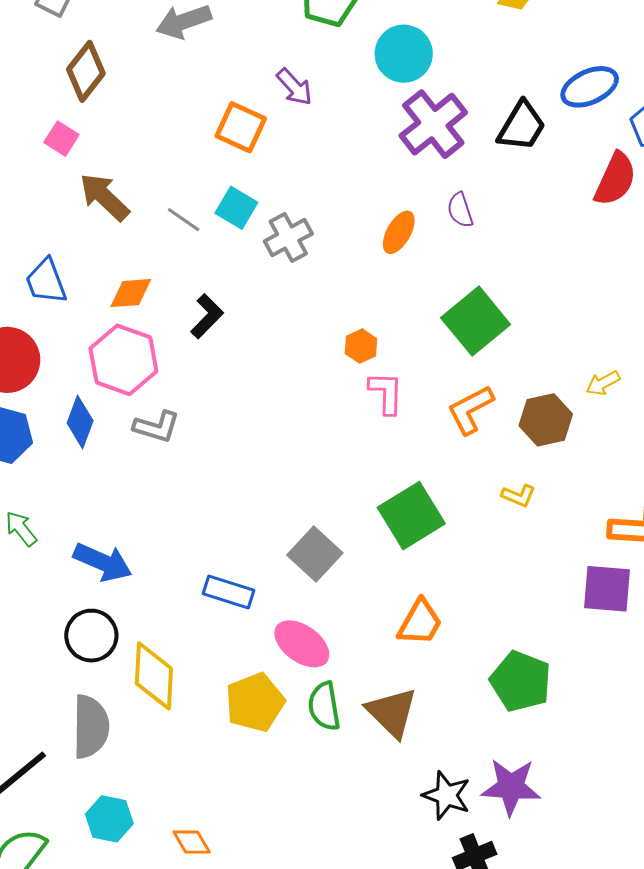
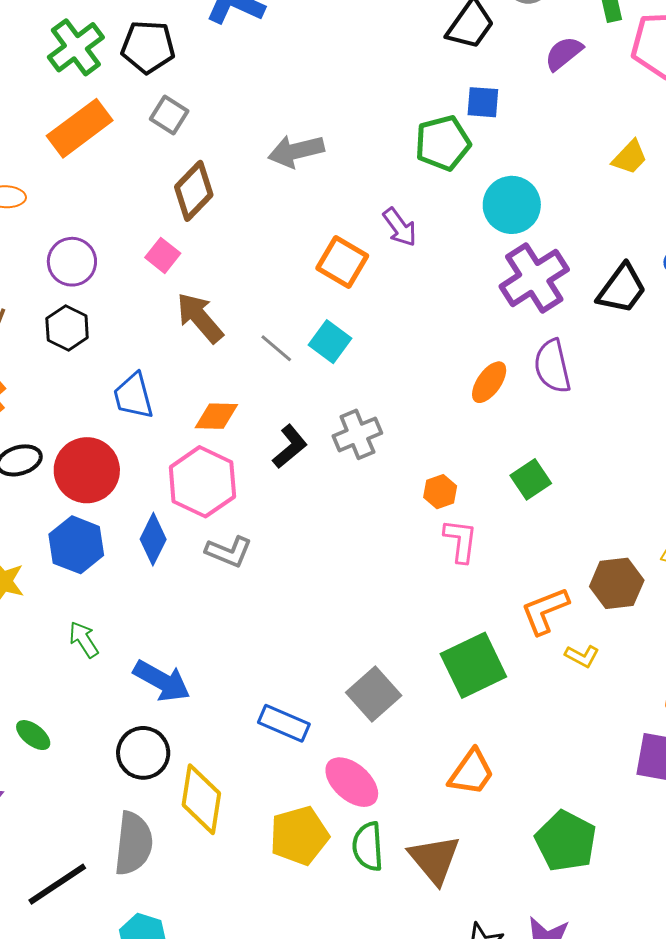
purple semicircle: (460, 210) -> (552, 366), size x1.5
gray cross: (288, 237) -> (357, 434), moved
green square: (476, 321) -> (531, 479), moved, size x0.6
orange L-shape: (470, 410) -> (545, 611), moved

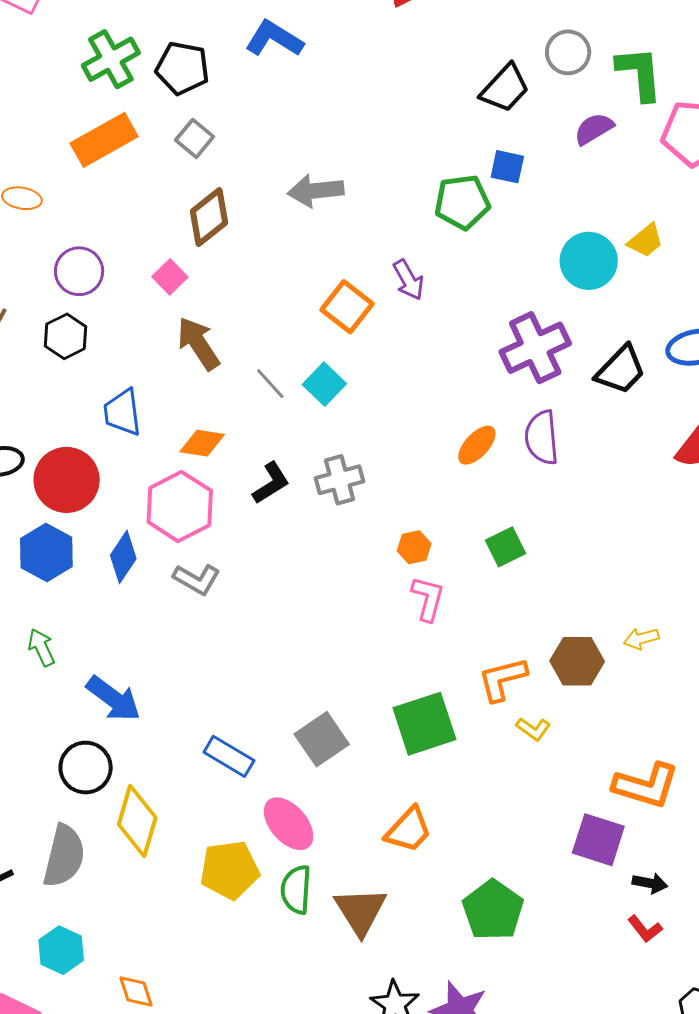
cyan circle: (512, 205) -> (589, 261), moved

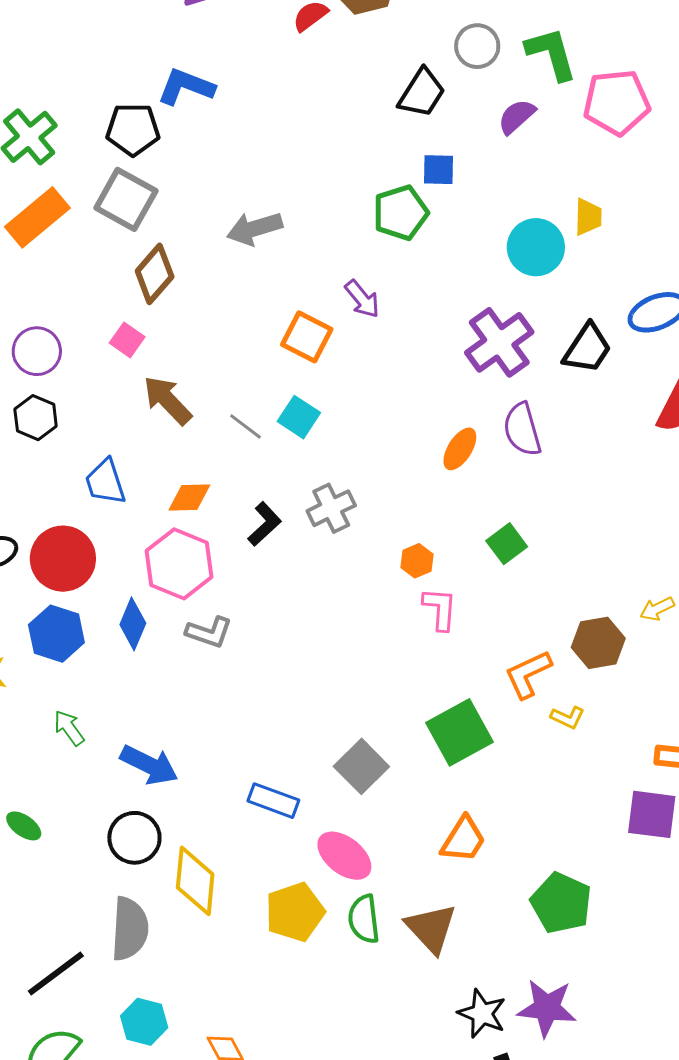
black pentagon: (182, 68) -> (133, 129), moved
gray square: (195, 138) -> (126, 199), size x1.6
yellow trapezoid: (646, 241) -> (588, 217), turned -39

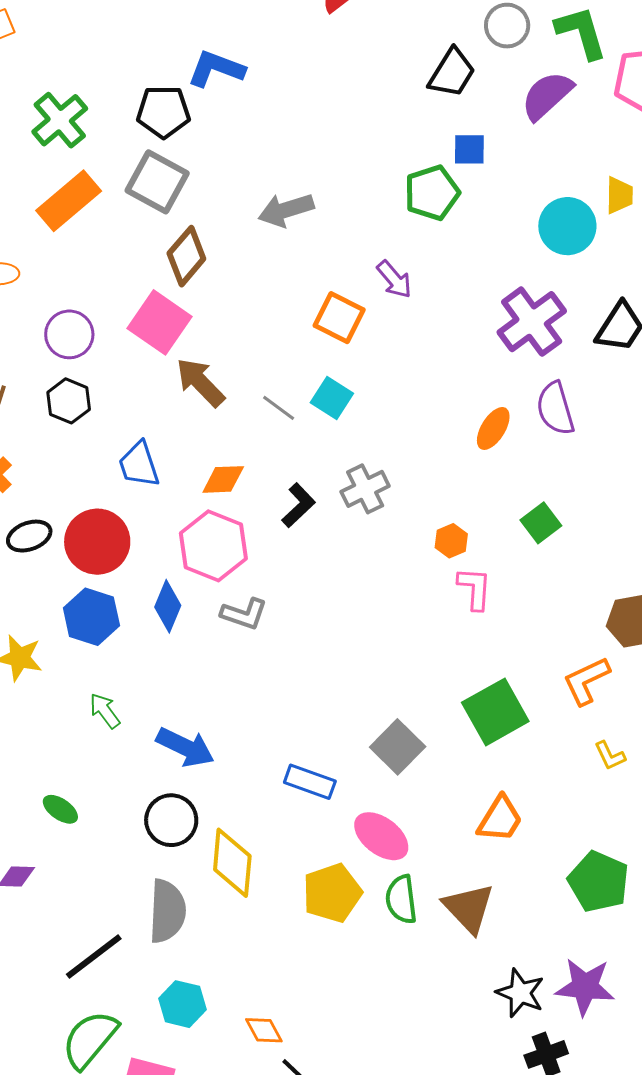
purple semicircle: (517, 116) -> (547, 96), size x1.4
pink square: (127, 340) -> (160, 322), size x1.8
orange L-shape: (528, 674) -> (586, 681), moved
yellow L-shape: (568, 717) -> (610, 756), moved, turned 40

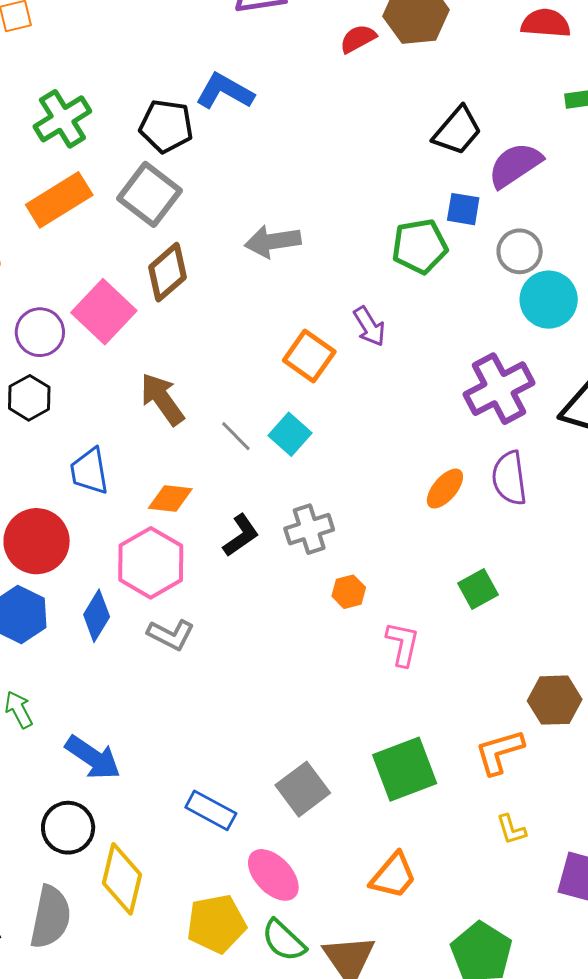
gray circle: (507, 26) -> (520, 251), moved
purple semicircle: (547, 96) -> (515, 165), moved
pink square: (160, 322) -> (104, 312), moved
orange hexagon: (451, 541) -> (349, 592), moved
green semicircle: (401, 899) -> (284, 940), turned -48

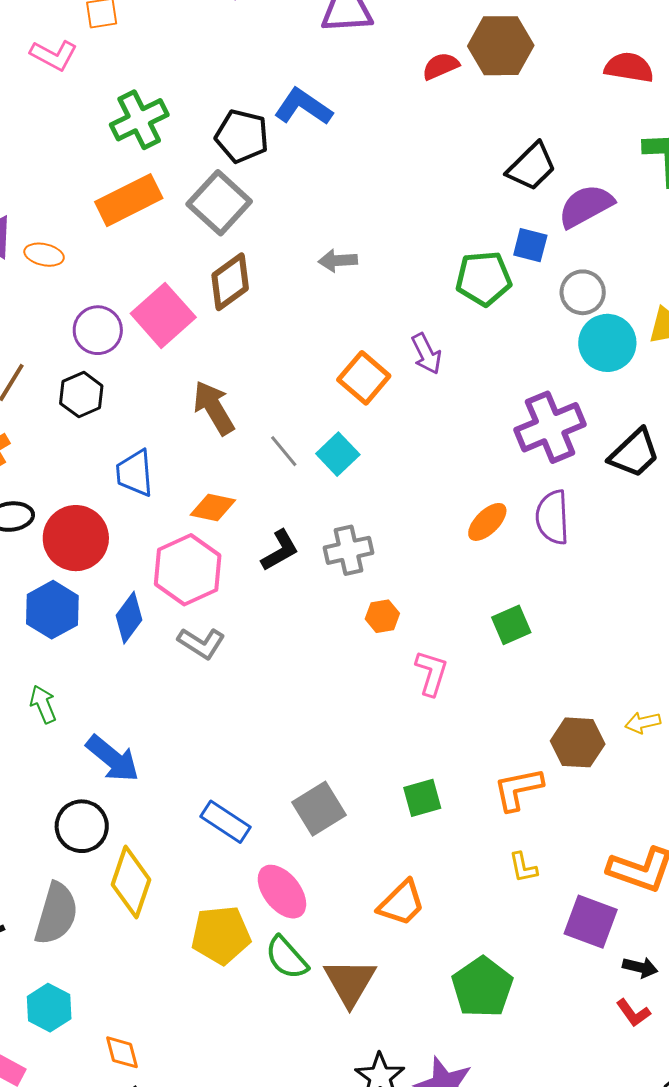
gray arrow: (273, 241) -> (338, 260), size x0.7
green square: (405, 769) -> (422, 798), size x0.6

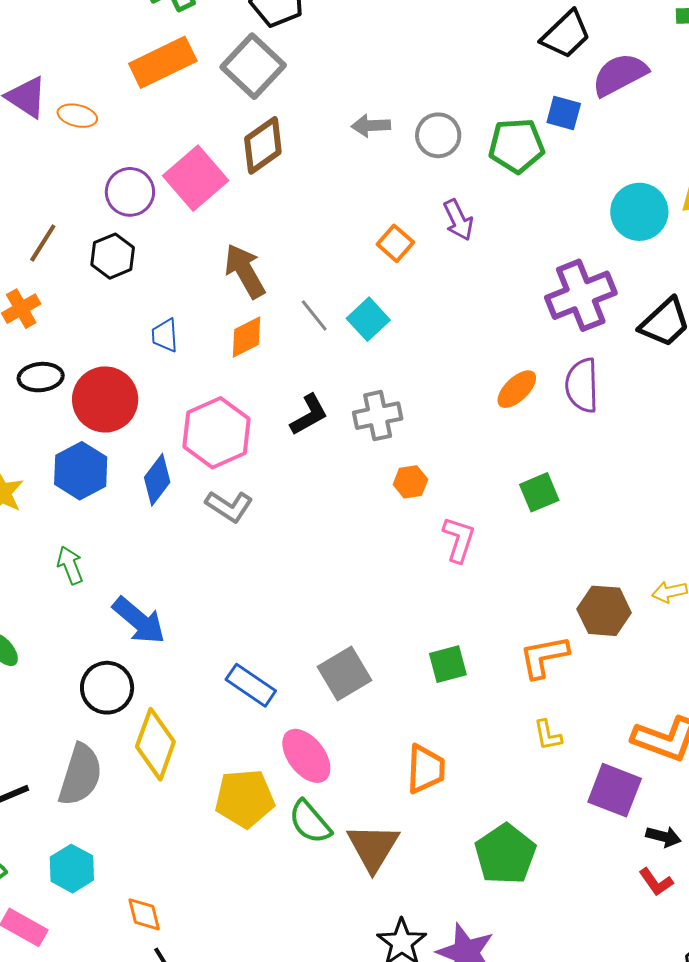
gray circle: (583, 292) -> (438, 135), moved
orange square: (364, 378) -> (395, 243), size x0.7
blue trapezoid: (135, 473) -> (165, 335), size x0.7
orange diamond: (213, 507) -> (246, 337), moved, turned -39
orange trapezoid: (401, 903) -> (426, 769), turned -44

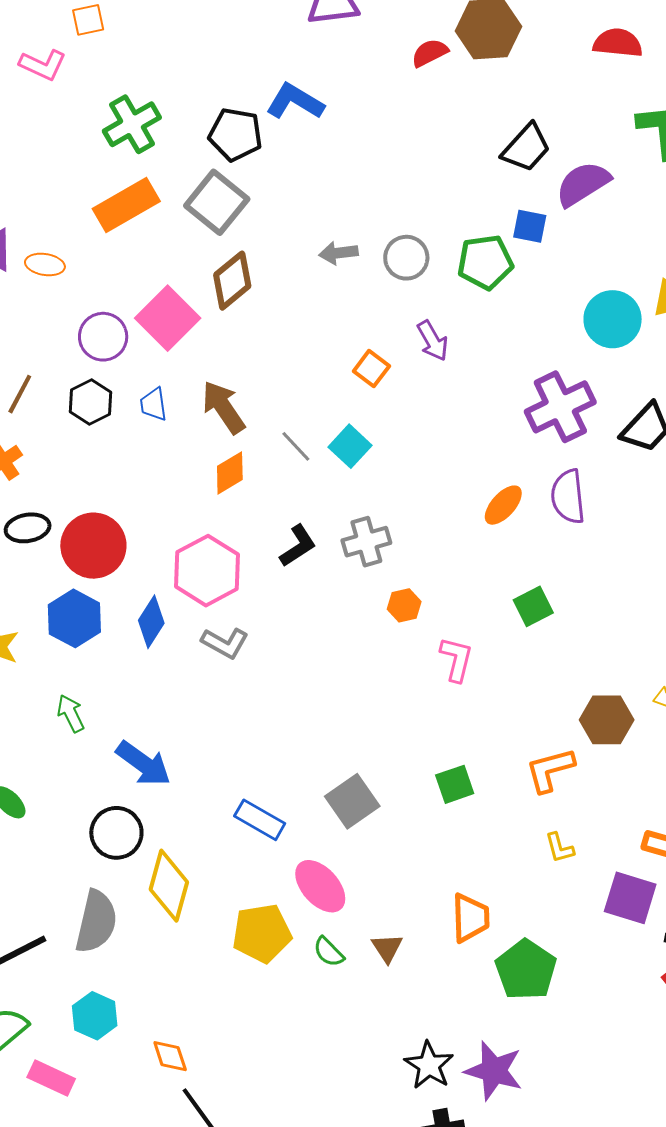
blue trapezoid: (165, 335) -> (153, 404), moved
orange trapezoid: (426, 769) -> (470, 918), moved
green semicircle: (310, 822) -> (329, 952), size x0.7
brown triangle: (373, 847) -> (387, 948), moved, size x0.6

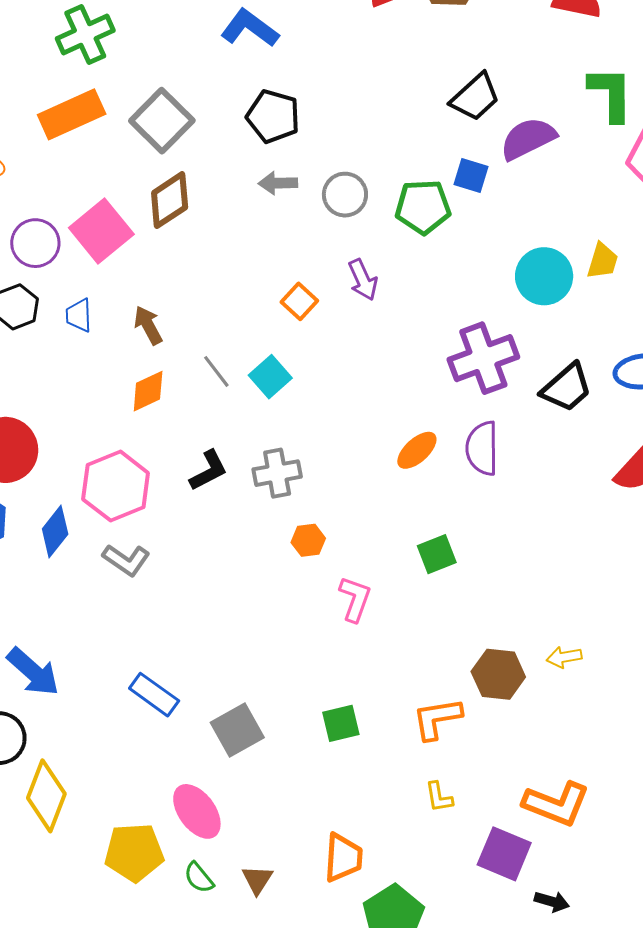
black pentagon: (235, 134) -> (273, 116), moved
brown arrow: (223, 407) -> (148, 325), size x0.7
blue rectangle: (260, 820) -> (154, 695), moved

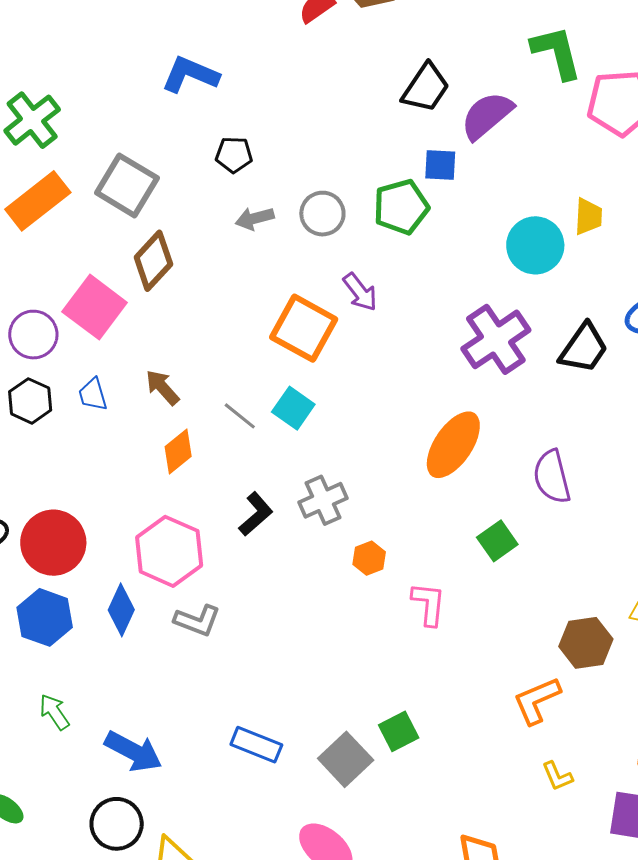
black pentagon: (273, 116) -> (234, 155), size x0.7
orange square: (299, 301) -> (304, 328), size x1.8
purple semicircle: (482, 448) -> (552, 477), moved
orange ellipse: (417, 450) -> (453, 445), size x1.6
green square: (341, 723) -> (399, 731), moved

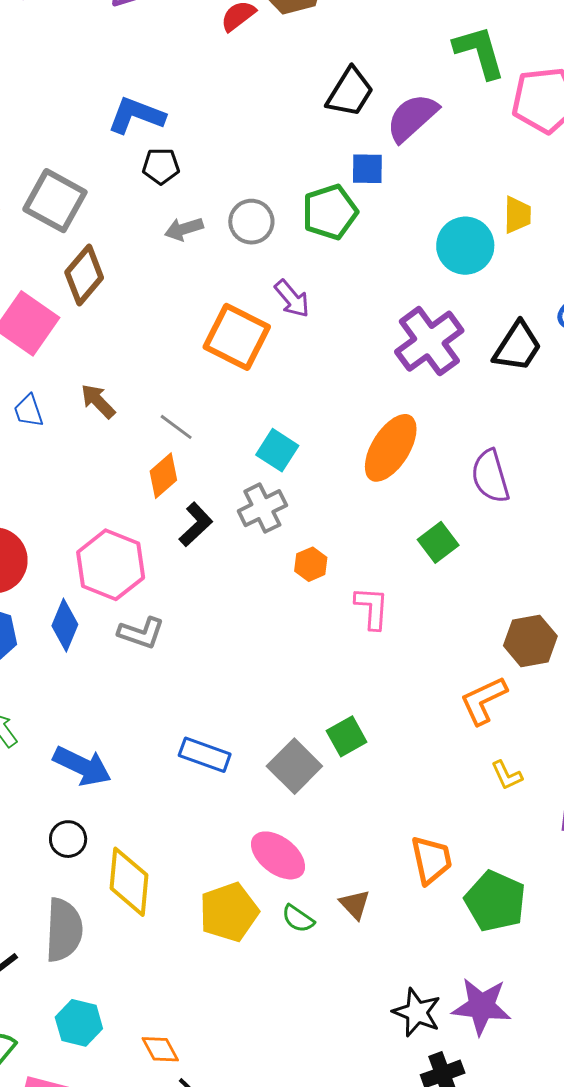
blue L-shape: (190, 75) -> (136, 115), moved
cyan square: (293, 408) -> (277, 450), moved
orange diamond: (178, 451) -> (163, 476), moved
black circle: (117, 824) -> (68, 839), size x0.7

